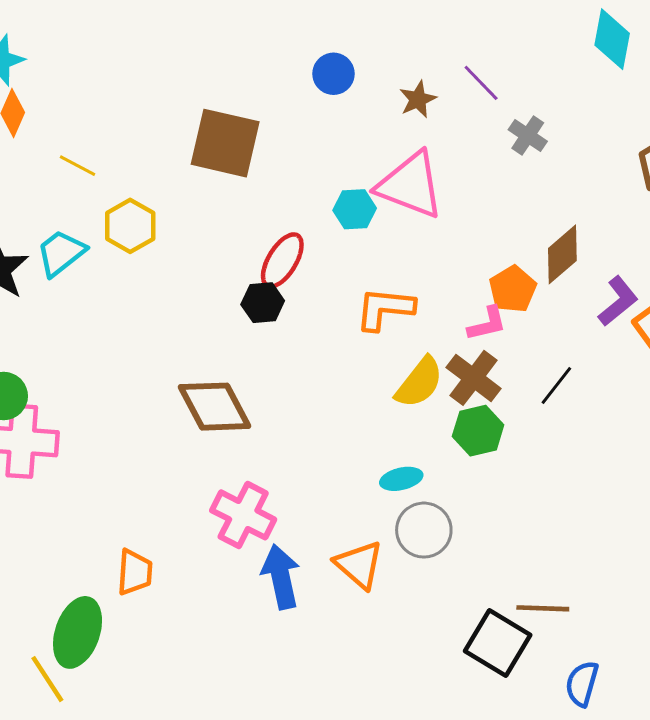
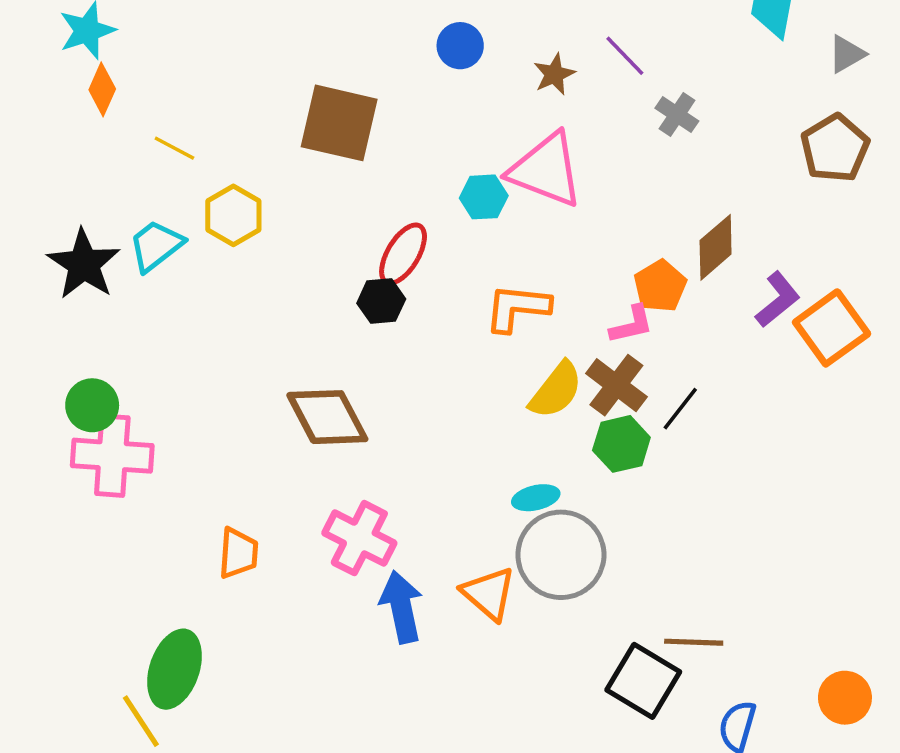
black line: (556, 385) -> (680, 409), moved
gray circle: (424, 530) -> (561, 555), size x1.4
orange trapezoid: (135, 572) -> (238, 553), moved

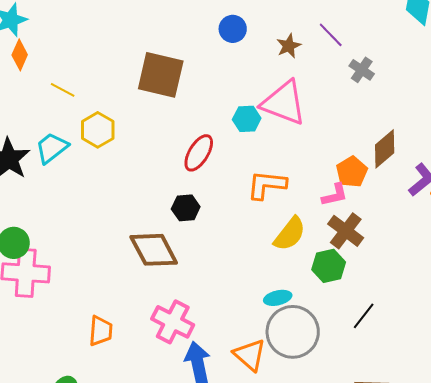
black hexagon: (381, 301) -> (186, 208), moved
brown cross: (616, 385) -> (346, 231), moved
black line: (680, 409) -> (364, 316), moved

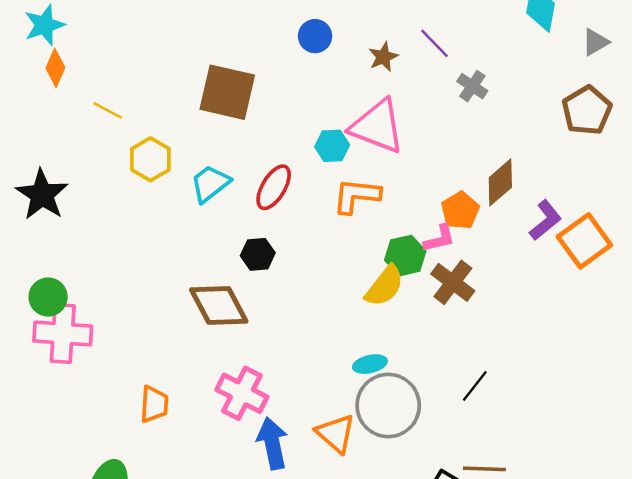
cyan trapezoid: (52, 148) -> (210, 184), moved
orange L-shape: (267, 185) -> (356, 196), moved
green hexagon: (329, 266) -> (405, 256), moved

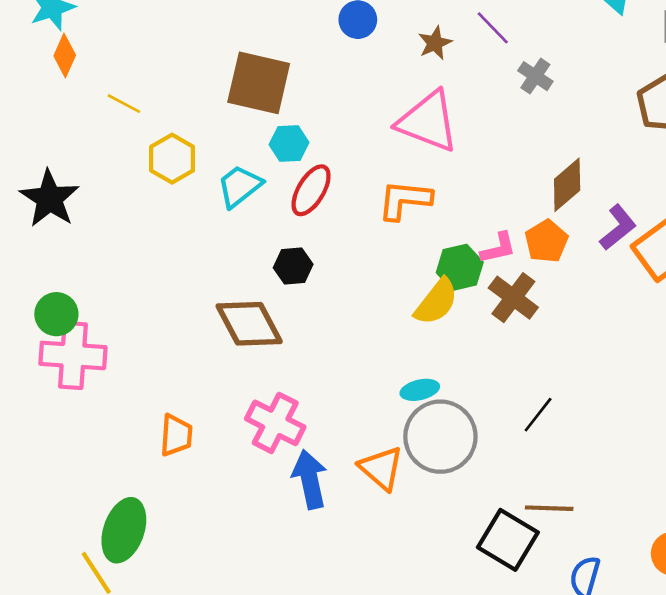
cyan hexagon: (332, 146) -> (289, 143), moved
orange pentagon: (460, 210) -> (546, 241), moved

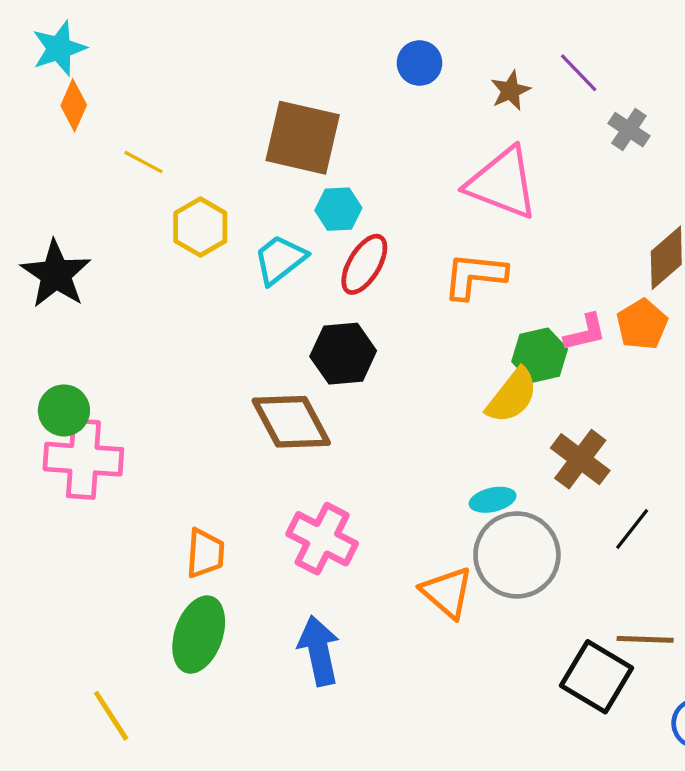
black hexagon: (293, 266) -> (343, 354), size x1.4
brown cross: (513, 298) -> (580, 459), moved
blue arrow: (310, 479) -> (319, 651), moved
green ellipse: (124, 530) -> (199, 635), moved

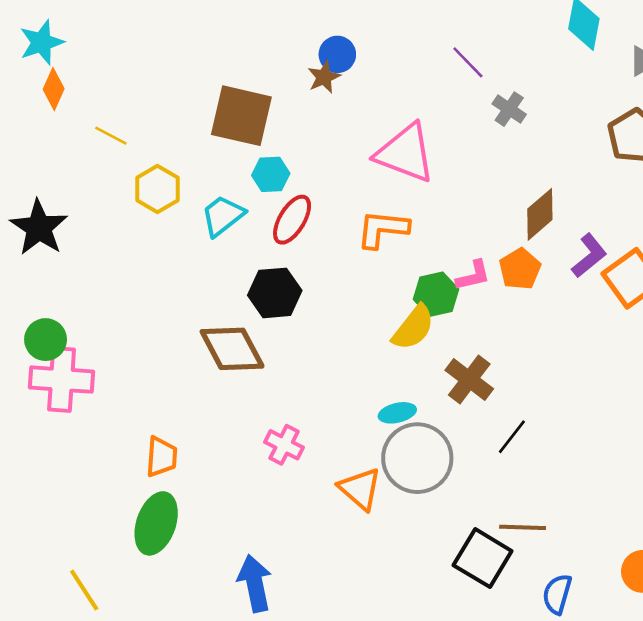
brown star: (510, 91) -> (324, 77), moved
pink cross: (322, 539) -> (284, 445), moved, size x0.7
blue arrow: (319, 651) -> (255, 583), moved

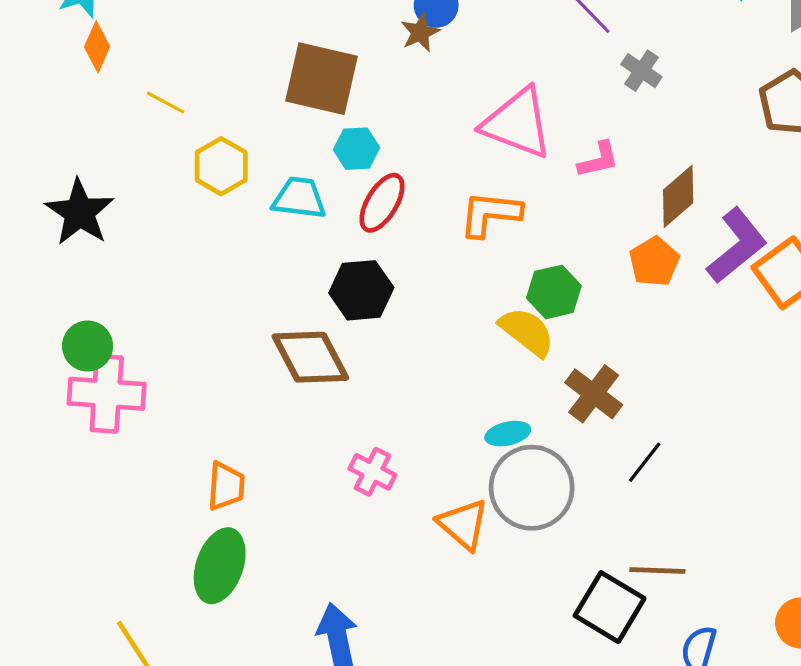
cyan trapezoid: (223, 216) -> (299, 198), turned 45
purple L-shape: (589, 256) -> (737, 246), size x1.4
pink L-shape: (473, 276) -> (598, 160), moved
yellow semicircle: (413, 328) -> (527, 332), turned -90

